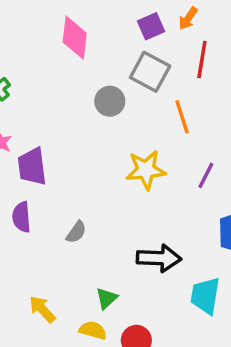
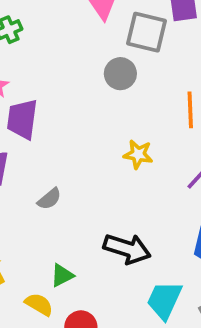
gray square: (150, 72) -> (146, 32), moved, turned -30
yellow star: (146, 170) -> (138, 154), size x0.7

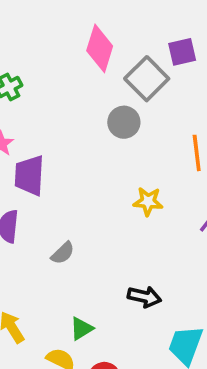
gray square: (146, 32) -> (147, 79), turned 36
black arrow: (127, 249) -> (144, 297), size x0.7

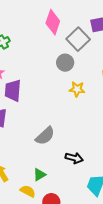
yellow star: (148, 201) -> (77, 89), moved
gray semicircle: (63, 253) -> (45, 136), moved, size x1.5

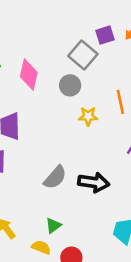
pink diamond: (53, 22) -> (29, 74), moved
black arrow: (74, 158) -> (94, 182), moved, size x1.4

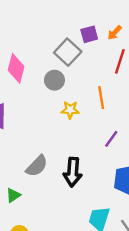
black arrow: (94, 182) -> (73, 172), turned 84
green triangle: (53, 226) -> (13, 195), moved

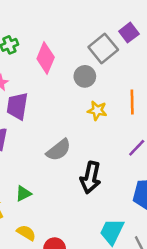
purple square: (89, 34) -> (129, 33), turned -30
gray semicircle: (37, 166) -> (59, 150), moved

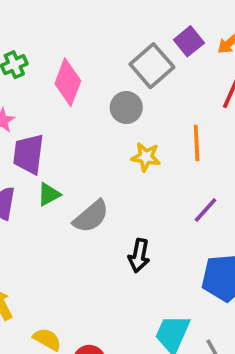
black arrow: (91, 178) -> (139, 256), size x0.7
green triangle: (23, 194) -> (49, 194), moved

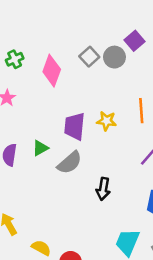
gray square: (152, 66) -> (89, 57), moved, size x0.7
gray circle: (126, 107) -> (114, 57), moved
purple trapezoid: (29, 154) -> (75, 126), moved

